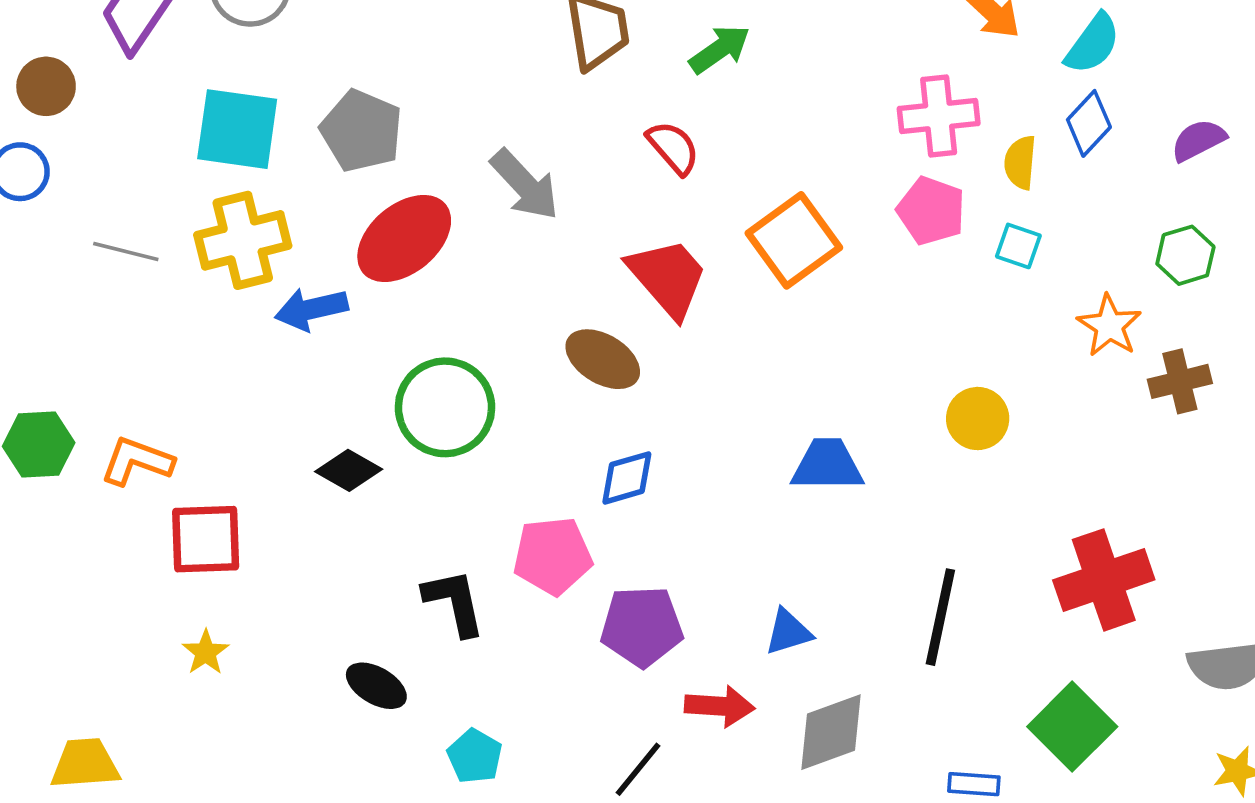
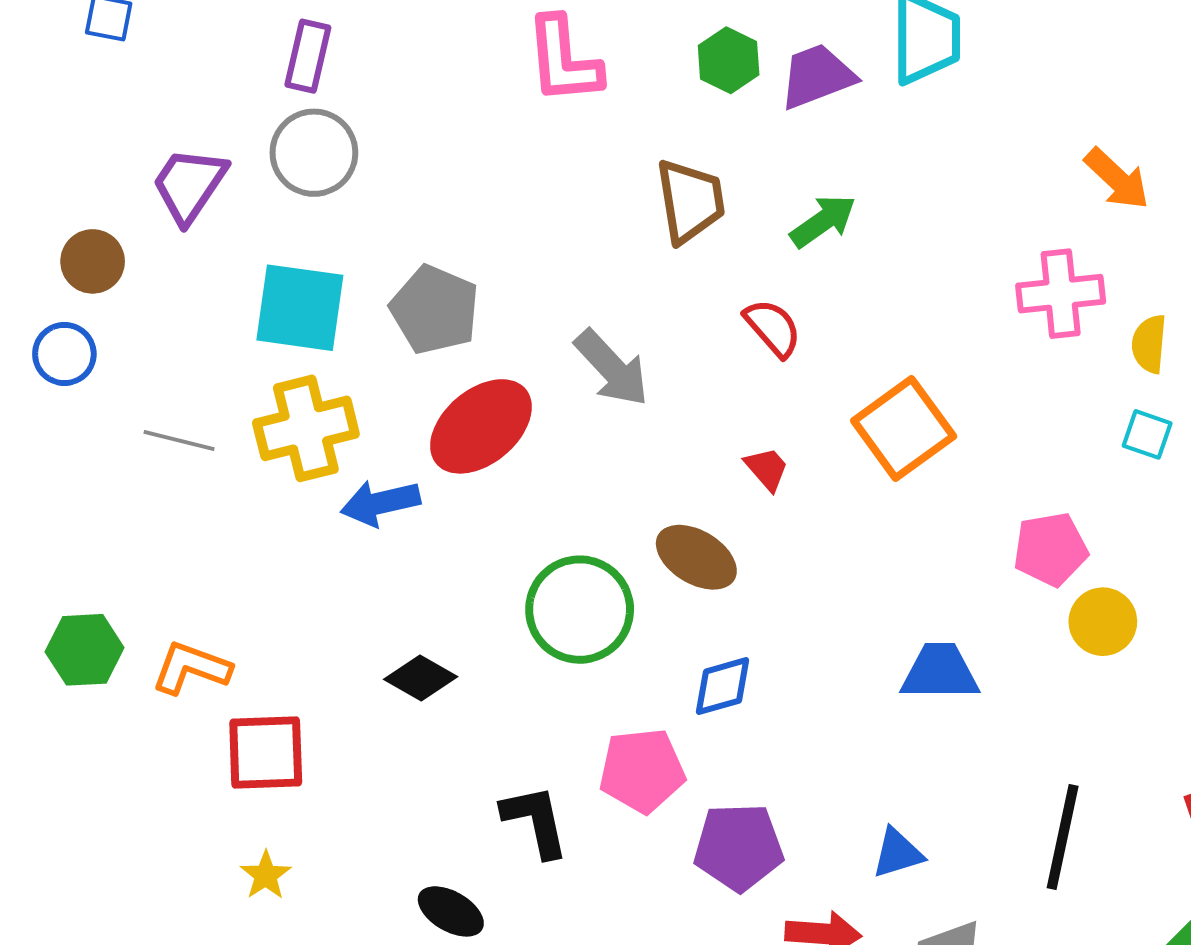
pink pentagon: (931, 211) -> (1051, 549), moved, turned -30
red trapezoid: (668, 277) -> (767, 469), size x0.5
green circle: (445, 407) -> (580, 610), moved

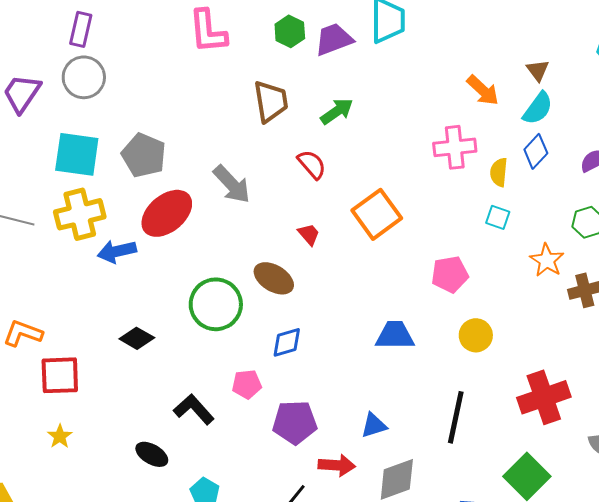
yellow circle: (1103, 622) -> (476, 335), moved
pink pentagon: (642, 771) -> (247, 384), size x0.7
black L-shape: (535, 821) -> (194, 409), turned -30

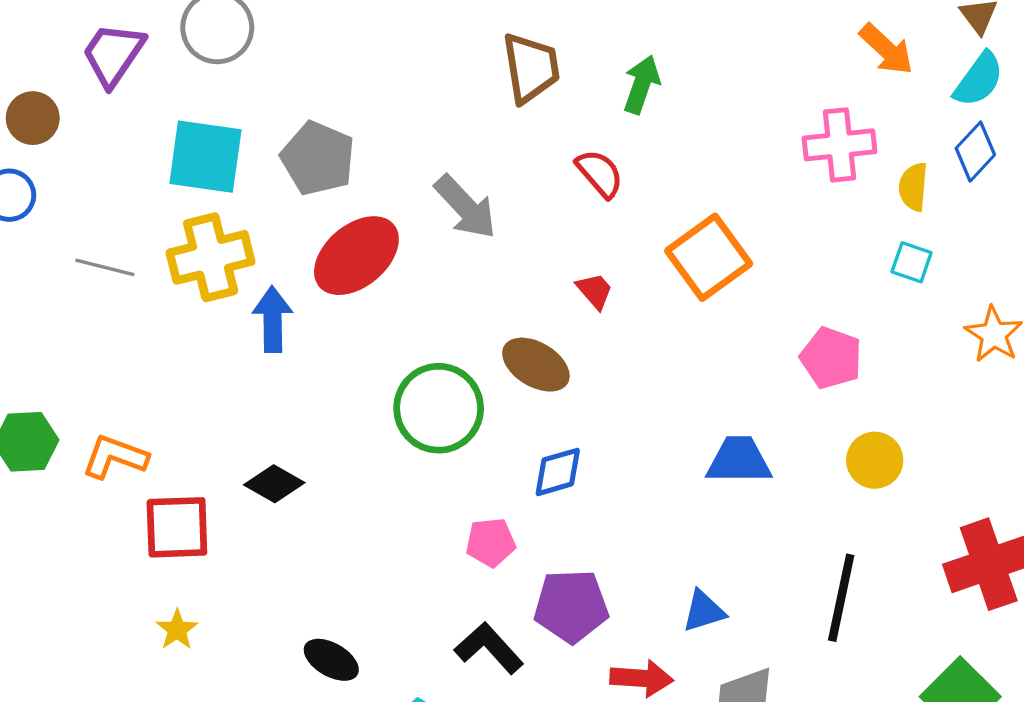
green arrow: (337, 111) -> (642, 85), turned -36
blue arrow: (117, 251) -> (273, 319), turned 102
pink pentagon: (450, 274) -> (831, 358), turned 30
black diamond: (137, 338) -> (274, 484), moved
black L-shape: (194, 409) -> (489, 648), moved

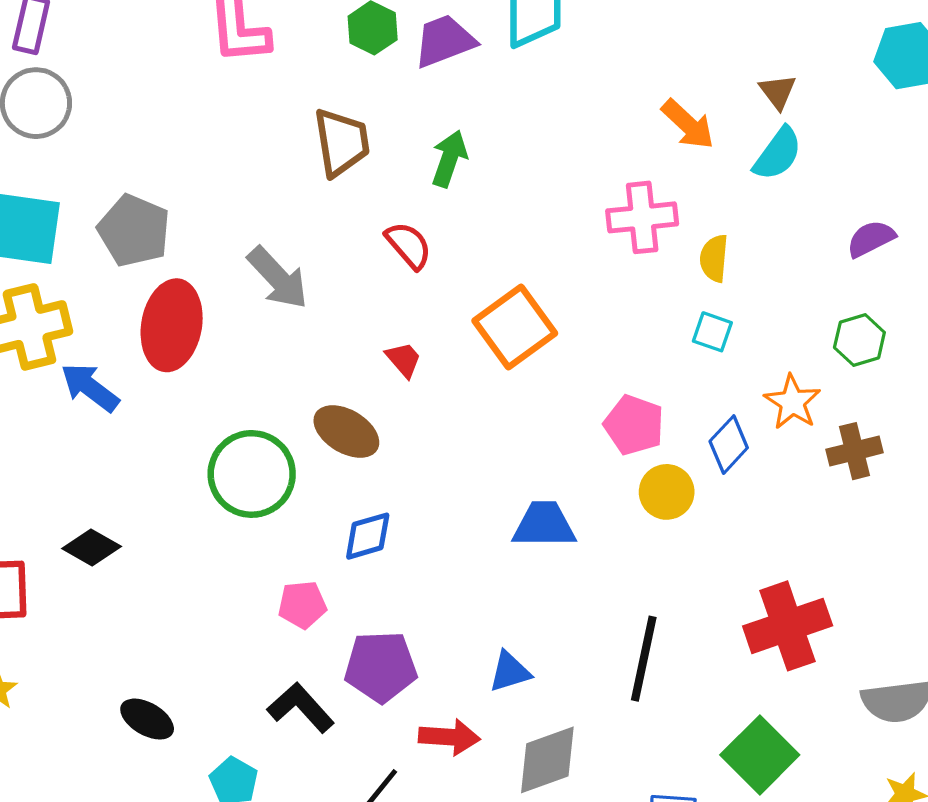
blue diamond: (975, 152) -> (729, 445), moved
red ellipse: (356, 256) -> (172, 325), turned -40
blue arrow: (273, 319) -> (90, 387), turned -52
yellow circle: (875, 460) -> (667, 492), moved

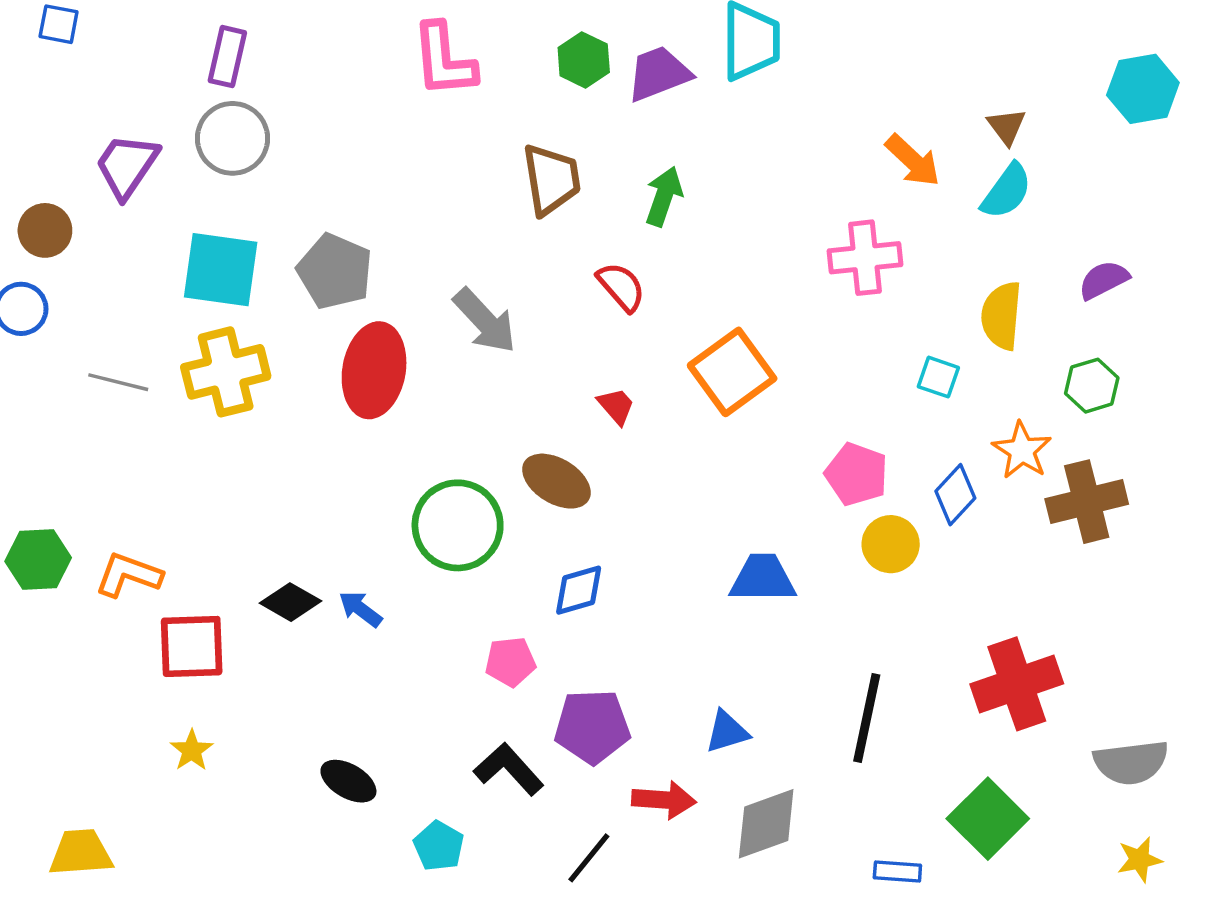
yellow semicircle: (714, 258) -> (1001, 316), moved, size x1.4
blue arrow: (90, 387) -> (360, 609), moved, size x0.7
brown cross: (855, 451) -> (1087, 502), size x1.4

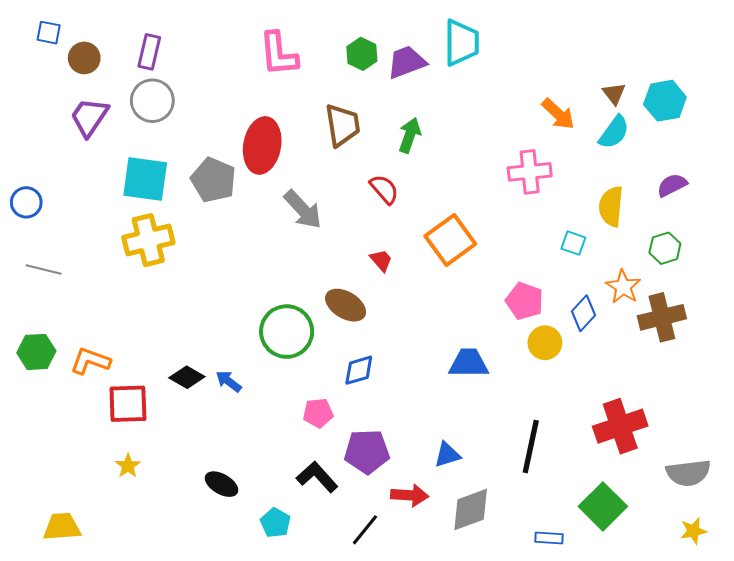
cyan hexagon: (1143, 89) -> (665, 101), moved
brown circle: (45, 230) -> (84, 58), moved
red ellipse: (374, 370) -> (262, 145), moved
gray line: (118, 382) -> (44, 270), moved

